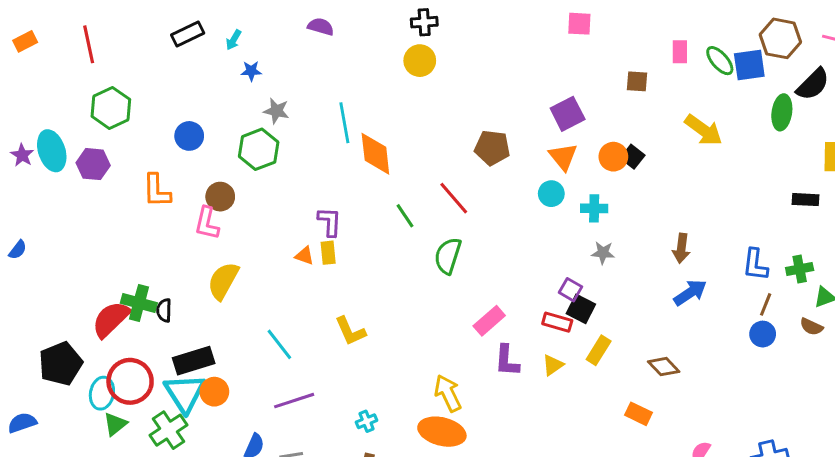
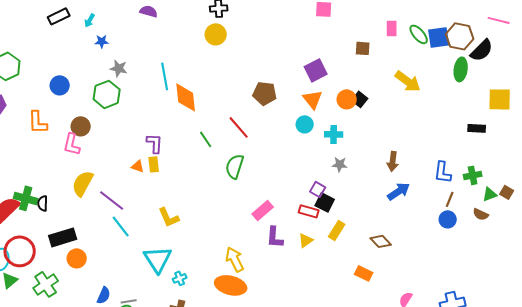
brown hexagon: (780, 38) -> (460, 36), moved
cyan triangle: (185, 393) -> (158, 259), moved
purple line: (294, 401) -> (112, 200), moved, turned 56

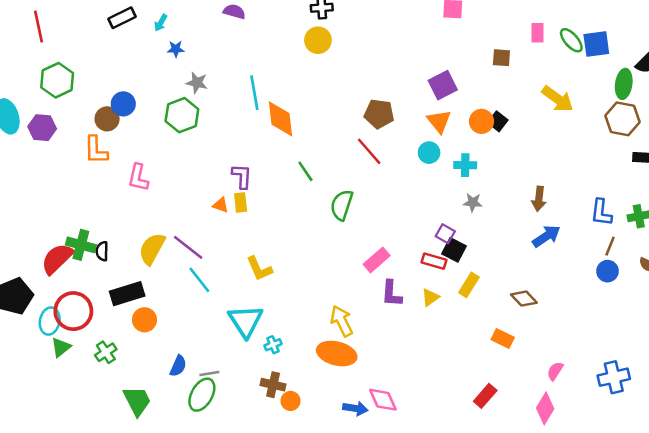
brown hexagon: (460, 36) -> (622, 119), moved
brown circle: (81, 126) -> (107, 119), moved
red line: (239, 127) -> (369, 151), moved
yellow semicircle: (83, 183) -> (152, 249), moved
green cross: (46, 284) -> (106, 352), size x0.7

